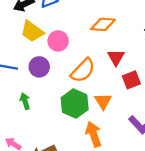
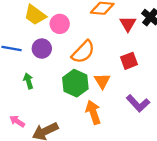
red triangle: (116, 57) -> (128, 24), moved

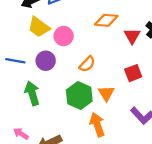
orange semicircle: (83, 52) -> (87, 64), size x0.7
green arrow: (28, 81) -> (32, 93), size x1.5

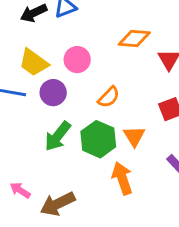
yellow trapezoid: (39, 27) -> (34, 63), moved
green arrow: (32, 93) -> (58, 136), moved, turned -125

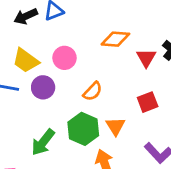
green arrow: (58, 136) -> (43, 142), moved

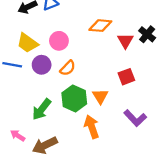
orange semicircle: (93, 91) -> (68, 68), moved

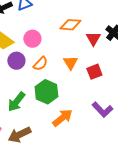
orange triangle: (100, 96) -> (70, 63), moved
orange arrow: (92, 127) -> (62, 118), turned 70

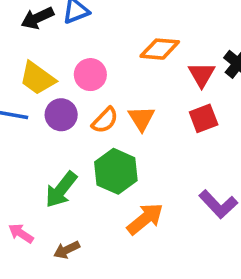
orange triangle: (70, 63) -> (141, 118), moved
red square: (94, 72) -> (204, 118), moved
brown arrow: (19, 135) -> (67, 250), size x0.6

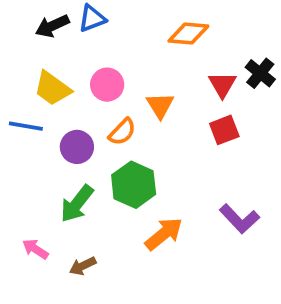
orange diamond: (160, 49) -> (188, 34), moved
purple circle: (61, 115) -> (77, 147), moved
orange triangle: (141, 118) -> (160, 105), moved

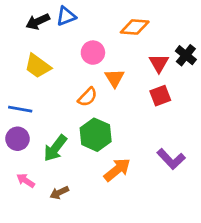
pink circle: (107, 85) -> (93, 53), moved
blue line: (26, 126) -> (20, 109), moved
purple circle: (77, 147) -> (18, 139), moved

